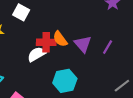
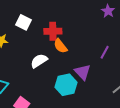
red cross: (46, 42) -> (53, 31), moved
purple triangle: (83, 44) -> (83, 72), moved

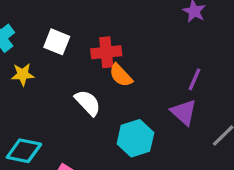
white semicircle: (39, 61) -> (88, 103), turned 84
purple triangle: (83, 72) -> (184, 112), moved

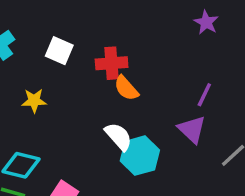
yellow star: (23, 74) -> (34, 101), moved
white semicircle: (88, 103) -> (119, 136), moved

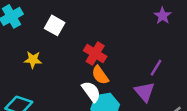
red cross: (112, 63) -> (95, 54), moved, turned 30
orange semicircle: (126, 88) -> (100, 75), moved

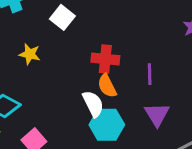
red cross: (95, 54) -> (105, 59), turned -35
purple line: (156, 68) -> (150, 74), moved, turned -42

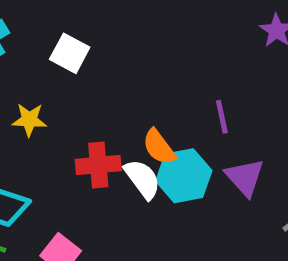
red cross: (105, 59) -> (98, 165), moved
cyan hexagon: (107, 125) -> (184, 176), moved

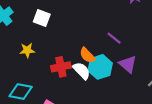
purple line: (222, 117) -> (114, 38), turned -32

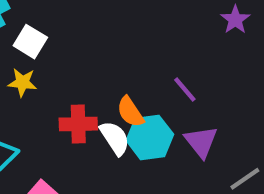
white square: (42, 18) -> (30, 42), moved

